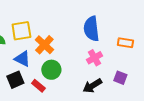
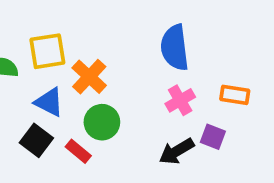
orange rectangle: (125, 43) -> (235, 95), moved
purple square: (120, 78) -> (213, 137), moved
black square: (15, 80) -> (36, 140), turned -30

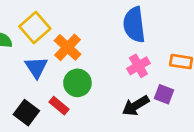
yellow square: (47, 51) -> (35, 28), turned -32
blue triangle: (49, 102) -> (36, 67), turned 30
black square: (36, 140) -> (26, 113), moved

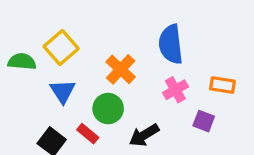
orange cross: (68, 47) -> (121, 69), moved
black arrow: (136, 106) -> (144, 135), moved

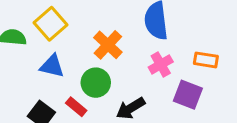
blue triangle: (63, 91) -> (52, 66), turned -44
purple square: (204, 121) -> (188, 95), size x1.4

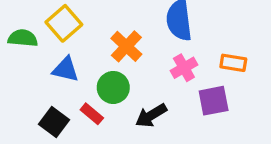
purple square: (188, 95) -> (214, 101), turned -32

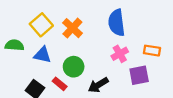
green semicircle: (23, 38) -> (14, 45), moved
orange cross: (126, 46) -> (72, 28), moved

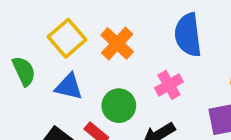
green semicircle: (14, 45) -> (24, 71), turned 60
pink cross: (120, 54) -> (169, 85), moved

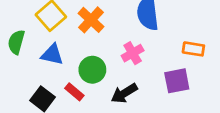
green semicircle: (24, 71) -> (16, 42), turned -140

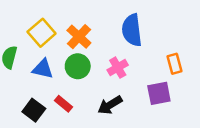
orange rectangle: (193, 49) -> (174, 64), turned 66
green circle: (92, 70) -> (78, 66), moved

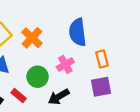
orange rectangle: (174, 64) -> (102, 59), moved
green circle: (78, 66) -> (38, 77), moved

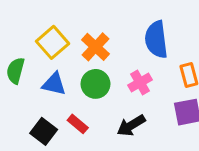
green circle: (38, 77) -> (95, 84), moved

